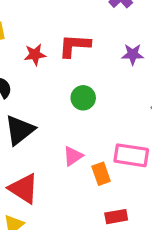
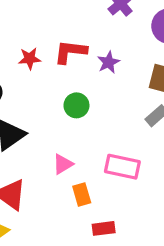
purple star: (133, 54) -> (108, 62), moved, turned -30
orange rectangle: (101, 174) -> (82, 195), moved

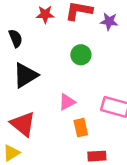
purple star: (108, 62) -> (109, 21), turned 30

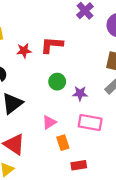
purple star: (109, 21) -> (80, 93), moved

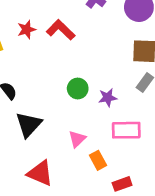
red L-shape: (52, 45) -> (61, 30), moved, turned 50
red star: (24, 51) -> (27, 30), moved

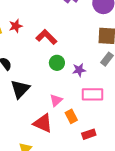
red star: (27, 30) -> (16, 26), moved
red L-shape: (61, 30) -> (46, 37), moved
red triangle: (40, 173) -> (43, 123), moved

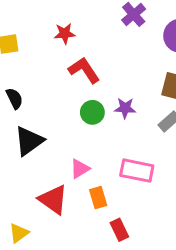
red star: (16, 26) -> (65, 34), moved
purple star: (79, 70) -> (125, 108), moved
red rectangle: (89, 134) -> (119, 230), turned 72

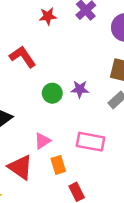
red star: (65, 34) -> (48, 16), moved
red L-shape: (84, 70) -> (23, 57), moved

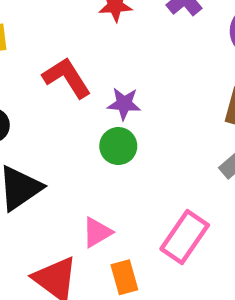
purple star: (80, 89) -> (124, 104), moved
pink rectangle: (90, 142) -> (185, 237), turned -68

